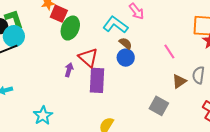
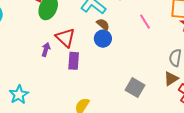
pink line: (169, 51) -> (145, 22), moved
purple rectangle: (97, 80) -> (74, 61), size x0.7
brown triangle: (179, 81) -> (171, 79), moved

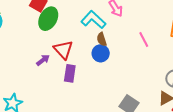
brown semicircle: (103, 24) -> (102, 39), turned -152
purple arrow: (46, 50) -> (43, 60), turned 32

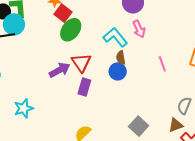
purple arrow: (43, 60) -> (60, 70), size x1.5

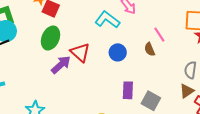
green ellipse: (71, 30) -> (51, 38), moved
brown semicircle: (121, 58) -> (150, 49), moved
purple rectangle: (84, 87) -> (128, 90), moved

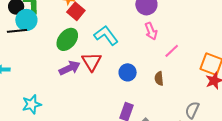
cyan L-shape: (107, 20) -> (106, 35), moved
pink line: (159, 35) -> (172, 51), moved, turned 63

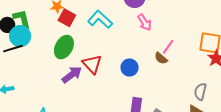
cyan L-shape: (106, 35) -> (100, 19), moved
pink line: (172, 51) -> (168, 47), moved
brown semicircle: (159, 79) -> (161, 58), moved, turned -32

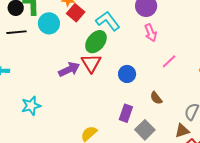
cyan circle: (20, 36) -> (49, 23), moved
green ellipse: (64, 47) -> (96, 42), moved
brown semicircle: (161, 58) -> (156, 98), moved

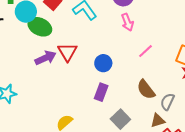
green ellipse: (96, 42) -> (40, 27), moved, turned 75
brown semicircle: (156, 98) -> (146, 90), moved, size x1.5
purple rectangle: (126, 113) -> (101, 92), moved

